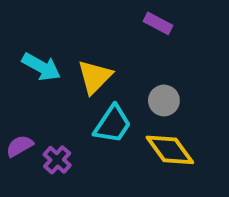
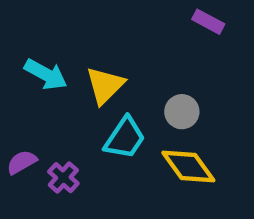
purple rectangle: (158, 23) -> (208, 22), moved

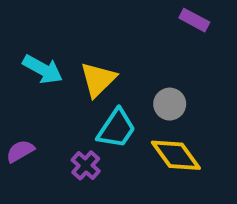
purple cross: (63, 178) -> (86, 165), moved

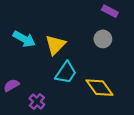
gray circle: (170, 104) -> (103, 39), moved
purple cross: (86, 165) -> (37, 102), moved

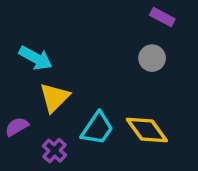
yellow triangle: (55, 45) -> (54, 97), moved
cyan trapezoid: (66, 73) -> (97, 128), moved

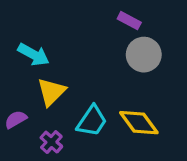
purple rectangle: (162, 17) -> (129, 21), moved
gray circle: (152, 58) -> (144, 55), size x1.4

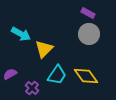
purple rectangle: (129, 21) -> (88, 13), moved
yellow triangle: (51, 92) -> (44, 49), moved

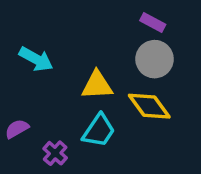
yellow triangle: (44, 49) -> (97, 85), moved, turned 42
yellow diamond: (86, 76) -> (149, 106), moved

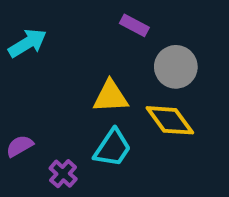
purple rectangle: (153, 23) -> (134, 25), moved
cyan arrow: (36, 59) -> (27, 43), moved, turned -60

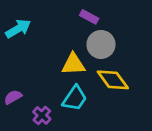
gray circle: (176, 67) -> (101, 44), moved

